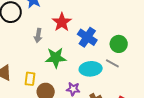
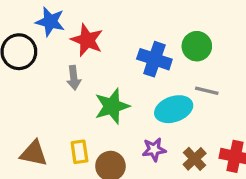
red star: (62, 22) -> (87, 40), moved
green circle: (119, 44) -> (197, 46), moved

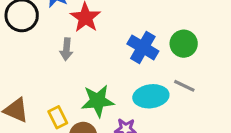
green star: (112, 106) -> (98, 101), moved
yellow rectangle: (79, 152) -> (58, 117), turned -30

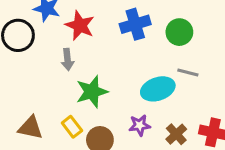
blue cross: (143, 47) -> (135, 24), moved, turned -36
green star: (98, 101) -> (92, 92), moved

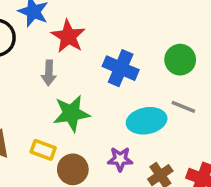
blue cross: (135, 24) -> (121, 68), moved, turned 32
yellow rectangle: (72, 127) -> (43, 150), turned -40

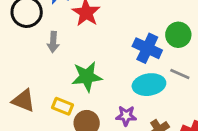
blue cross: (121, 68) -> (147, 48), moved
gray arrow: (49, 73) -> (53, 42), moved

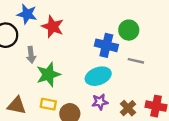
green star: (87, 77) -> (48, 75), moved
cyan ellipse: (149, 85) -> (98, 76), moved

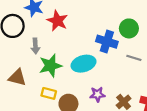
cyan ellipse: (98, 76) -> (83, 64), moved
brown triangle: (17, 105) -> (17, 77), moved

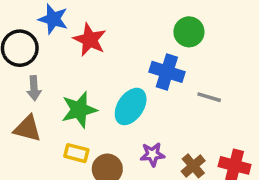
green circle: (129, 28) -> (189, 32), moved
gray arrow: (35, 46) -> (34, 88), moved
cyan ellipse: (83, 64) -> (131, 106), turned -40

